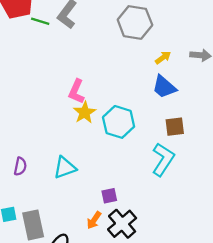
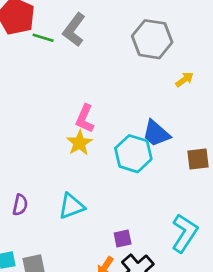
blue trapezoid: (164, 87) -> (156, 133), moved
yellow star: (85, 113) -> (79, 143), moved
cyan L-shape: (163, 159) -> (185, 233), moved

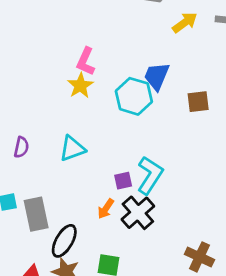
yellow arrow: (185, 80) -> (185, 23), size x1.4
blue trapezoid: (156, 133) -> (157, 76), turned 72
cyan L-shape: (185, 233) -> (150, 175), moved

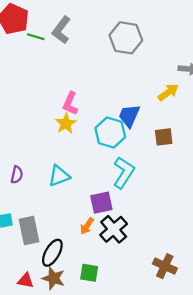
yellow arrow: (185, 23) -> (168, 92), moved
cyan L-shape: (150, 175) -> (124, 173), moved
purple square: (123, 181) -> (101, 203), size x1.5

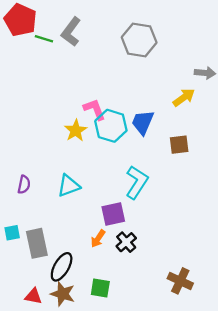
pink L-shape: (70, 103) -> (94, 109), moved, turned 135
cyan hexagon: (110, 132) -> (111, 126), moved
black cross: (114, 229) -> (126, 242), size x0.7

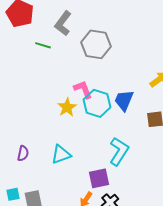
green line: (44, 39) -> (43, 45), moved
gray hexagon: (139, 40) -> (96, 44), moved

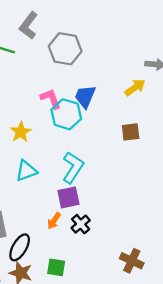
blue trapezoid: (124, 100) -> (85, 96), moved
yellow star: (67, 107) -> (21, 132), moved
cyan L-shape: (119, 151) -> (73, 167), moved

